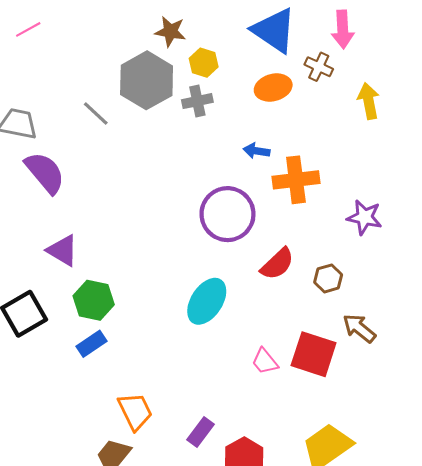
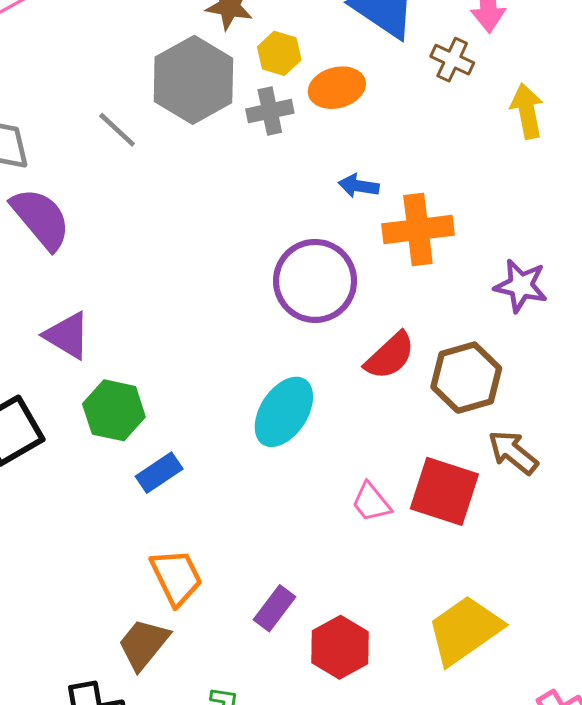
orange ellipse: (273, 88) -> (337, 88), moved
brown hexagon: (328, 278) -> (466, 378), size x1.6
blue rectangle: (92, 344) -> (159, 473), moved

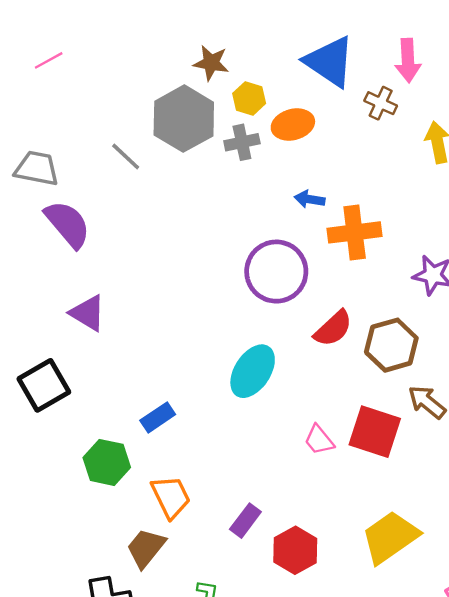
green hexagon: (114, 410) -> (107, 462), moved

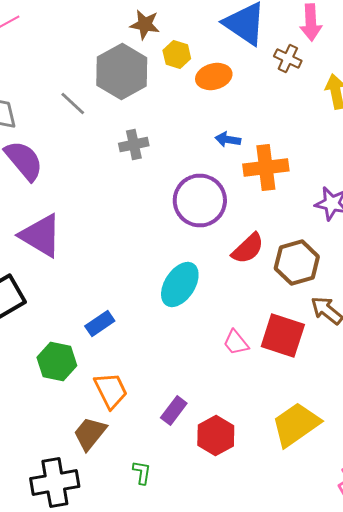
gray cross: (242, 142) -> (134, 144), moved
purple triangle: (88, 313) -> (41, 236), size x1.4

